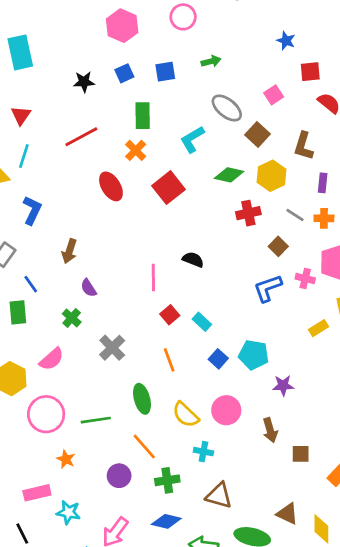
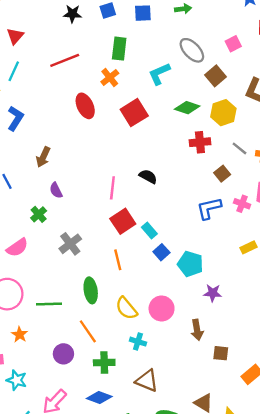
red square: (170, 315) -> (123, 221), size x1.5
blue square: (218, 359) -> (161, 252), moved

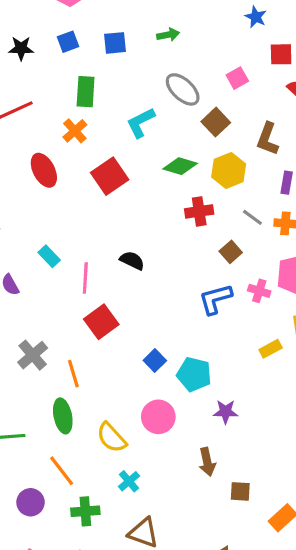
cyan rectangle: (149, 231) -> (49, 256), moved
orange line: (118, 260) -> (73, 374), moved
pink circle: (162, 308) -> (158, 417), moved
cyan cross: (138, 342) -> (129, 481), turned 35

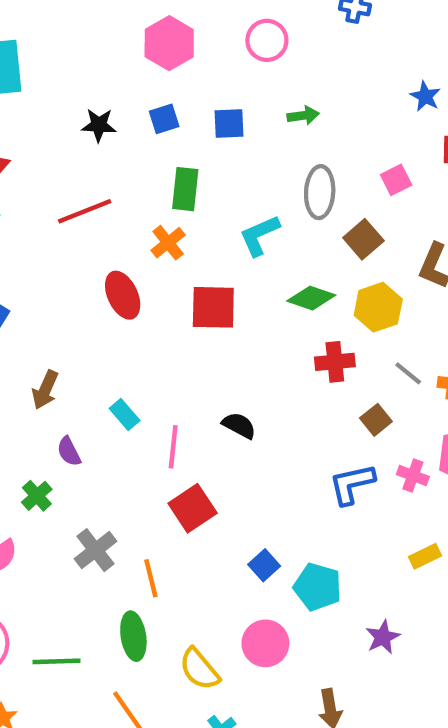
gray ellipse: (183, 89) -> (320, 192), turned 48
red square: (110, 176) -> (213, 307), turned 33
purple star: (226, 412) -> (383, 637), moved, turned -30

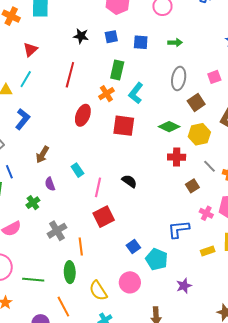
red line: (85, 211) -> (70, 75), turned -60
cyan L-shape: (259, 235) -> (136, 93), moved, turned -35
red ellipse: (123, 295) -> (83, 115), turned 40
blue L-shape: (352, 484) -> (179, 229), moved

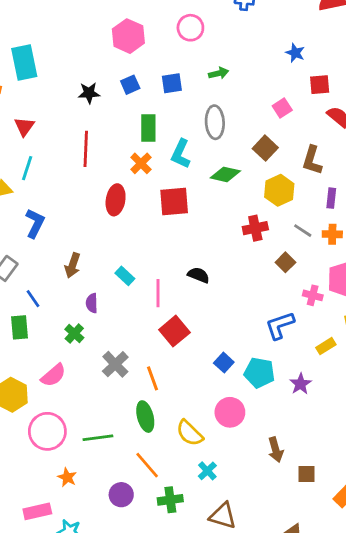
gray ellipse: (179, 78) -> (215, 122), moved
green diamond: (169, 127) -> (225, 174), moved
purple semicircle: (50, 184) -> (92, 303), turned 32
purple star: (184, 286) -> (300, 384), moved

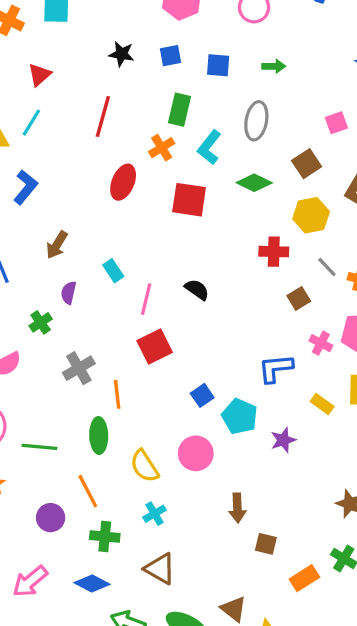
yellow rectangle: (326, 346) -> (322, 404), turned 54

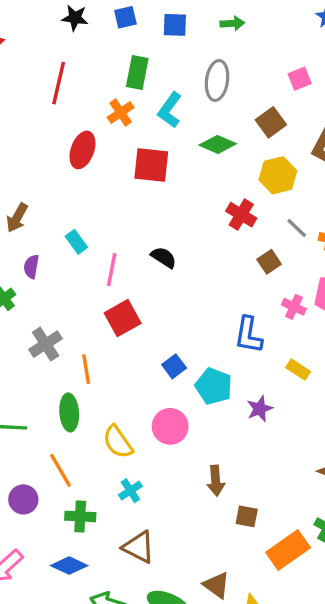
red cross: (274, 252) -> (241, 215), turned 32
blue L-shape: (276, 368) -> (248, 335), turned -72
orange rectangle: (304, 578) -> (288, 550), size x1.4

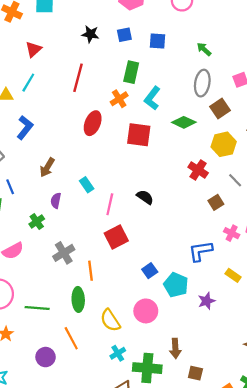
green arrow: (232, 23) -> (204, 49), moved, turned -136
gray ellipse: (217, 80) -> (202, 83), moved
blue L-shape: (248, 335) -> (200, 251), turned 70
green cross: (80, 516) -> (147, 368), moved, size x1.4

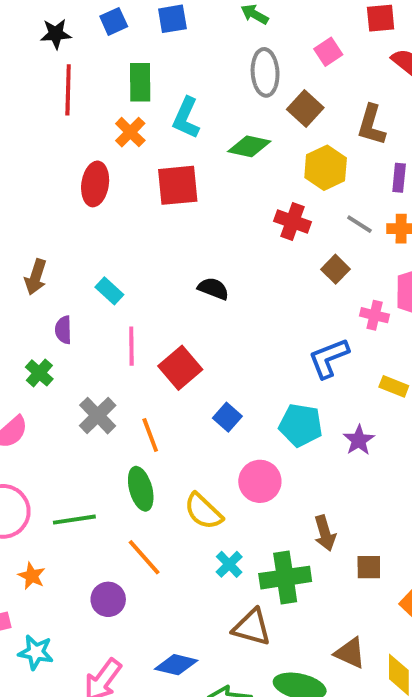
red line: (78, 78) -> (68, 90), moved
pink line: (110, 204) -> (131, 346), moved
blue square: (150, 271) -> (227, 417), moved

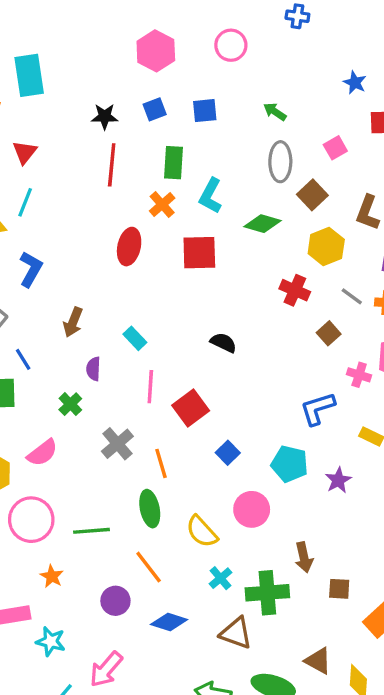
blue diamond: (176, 665) -> (169, 622), moved

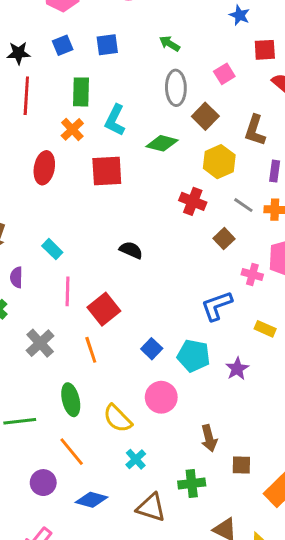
blue square: (228, 453) -> (152, 349), moved
orange line: (161, 463) -> (91, 350), moved
green cross: (267, 593) -> (192, 483), moved, size x0.7

